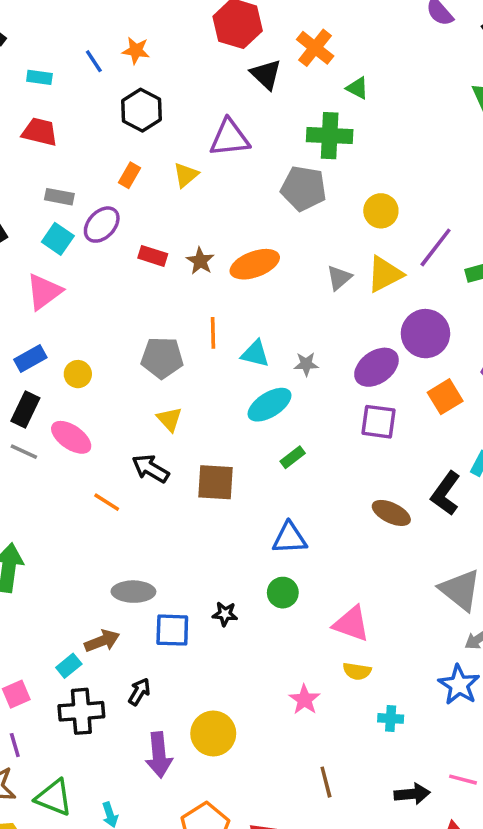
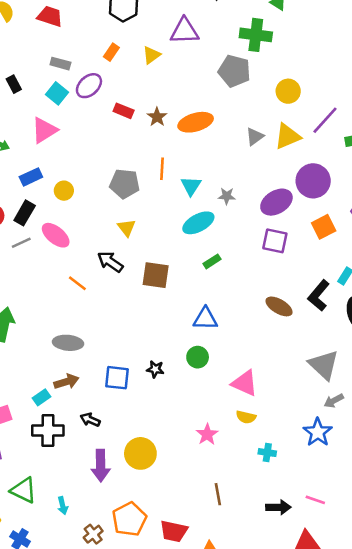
cyan triangle: (255, 354) -> (191, 186), turned 45
gray line: (24, 452) -> (21, 243), turned -54
gray ellipse: (133, 592) -> (68, 343), moved
black arrow: (139, 692) -> (90, 420), turned -102

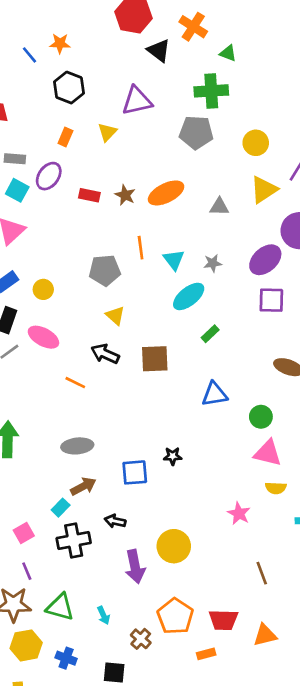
gray triangle: (255, 137) -> (219, 207), moved, turned 48
green circle: (198, 357) -> (261, 417), moved

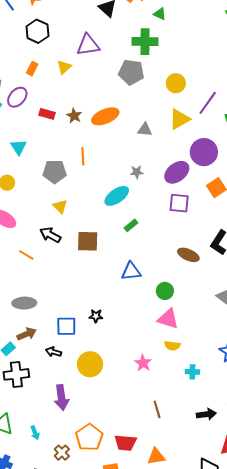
cyan triangle: (174, 260) -> (18, 147), moved
black arrow: (115, 521) -> (53, 352), moved
yellow circle: (174, 546) -> (90, 364), moved

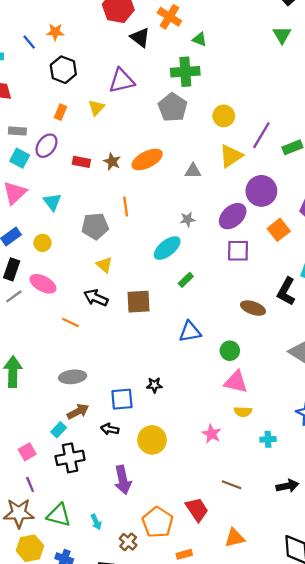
gray pentagon: (131, 72) -> (173, 107), turned 30
brown line: (157, 409) -> (231, 485), turned -48
red trapezoid: (125, 443) -> (197, 509), moved, turned -125

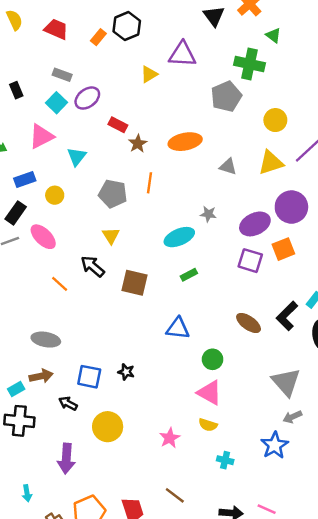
orange rectangle: (61, 112) -> (98, 37), moved
brown star: (112, 161) -> (138, 144), moved
orange square: (279, 230) -> (283, 249), moved

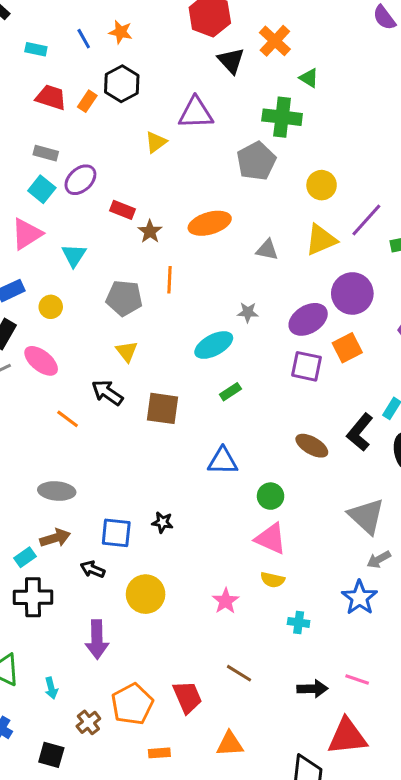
red trapezoid: (56, 29) -> (51, 97), moved

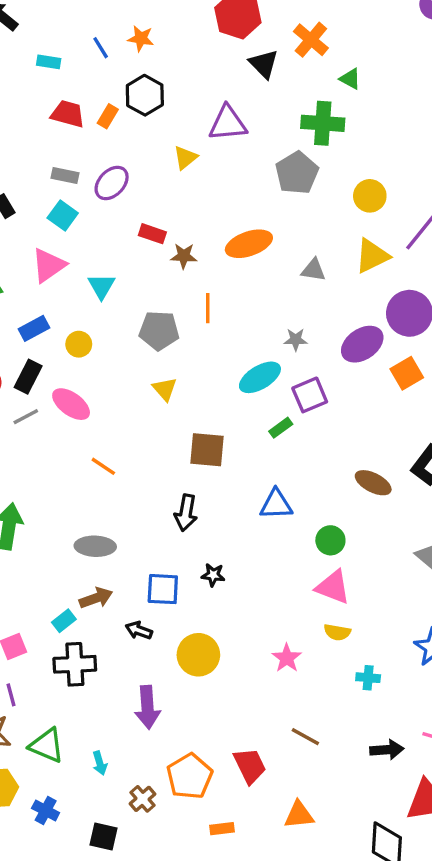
purple ellipse: (80, 180) -> (112, 183), moved
brown star: (150, 231) -> (184, 256), turned -30
purple square: (306, 366) -> (310, 395), moved, turned -32
black arrow: (107, 393) -> (186, 513), moved, turned -112

